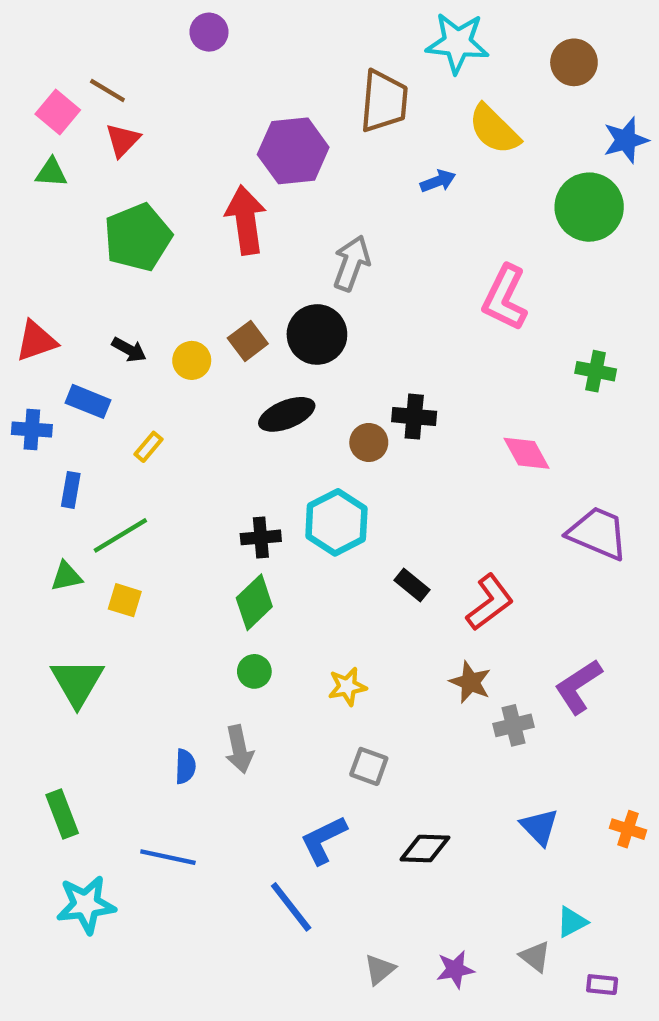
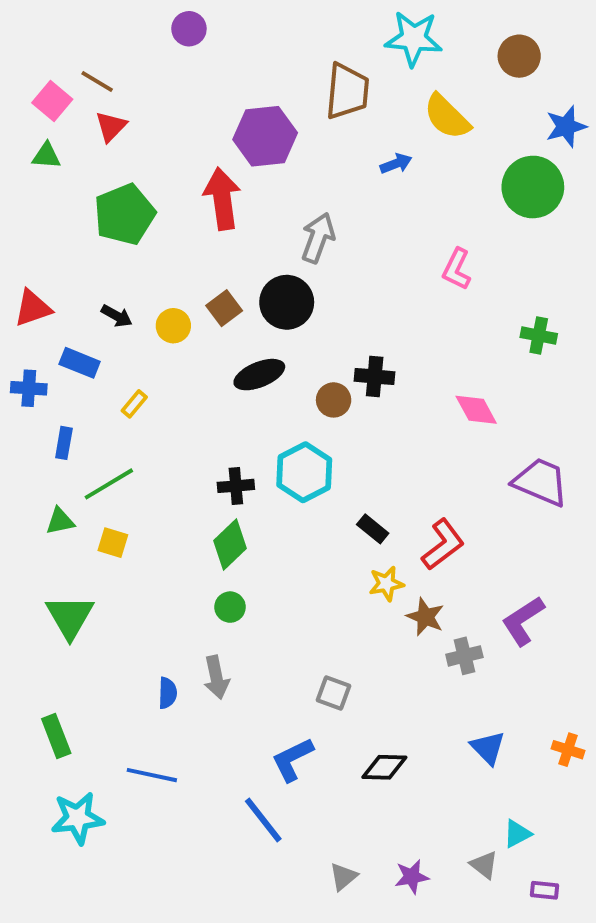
pink L-shape: (505, 298) -> (457, 269), size x0.7
yellow star: (347, 687) -> (386, 584), moved

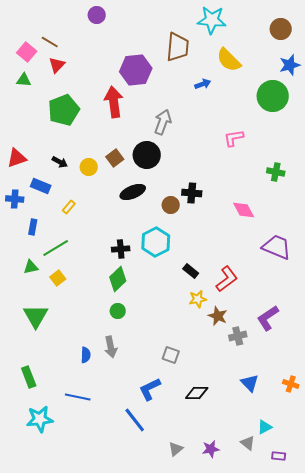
brown circle: (519, 56) -> (281, 29), moved
pink L-shape: (457, 269) -> (234, 138), turned 55
yellow square: (113, 543) -> (58, 278), turned 35

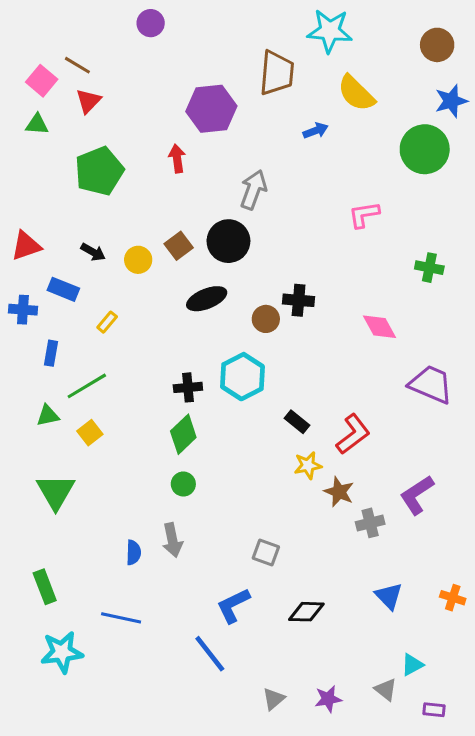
red arrow: (114, 102) -> (177, 159), size x0.6

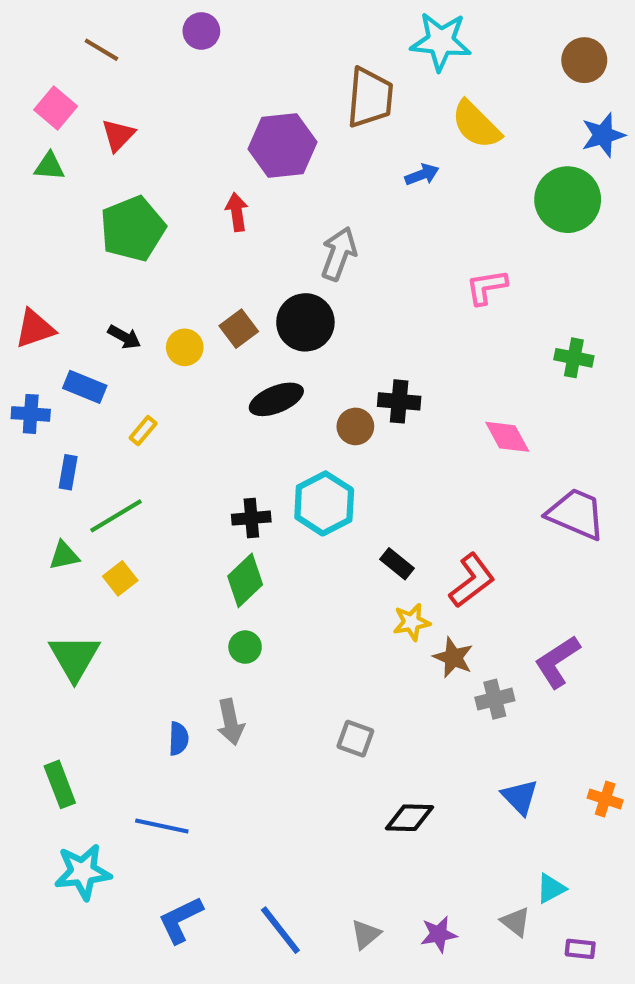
brown line: (77, 65) -> (101, 50), moved
blue L-shape: (233, 605) -> (181, 920), moved
blue line: (210, 654) -> (280, 930), moved

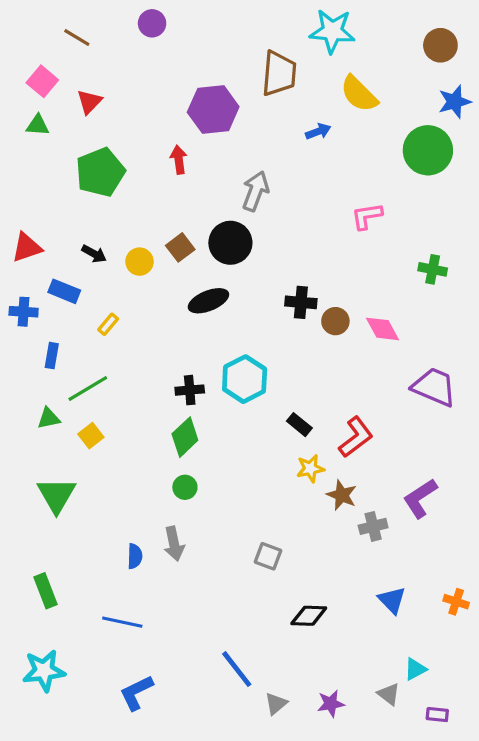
brown circle: (355, 426) -> (335, 321), moved
cyan star: (83, 872) -> (44, 671), moved
blue line: (280, 930) -> (237, 669), moved

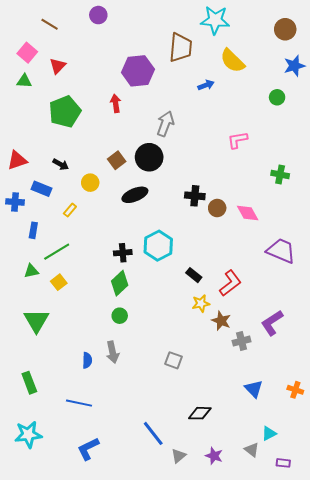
green circle: (428, 150) -> (277, 97), size x0.5
yellow circle: (139, 262) -> (90, 183), moved
black diamond: (309, 616) -> (200, 413), moved
purple star: (331, 704) -> (214, 456), turned 30

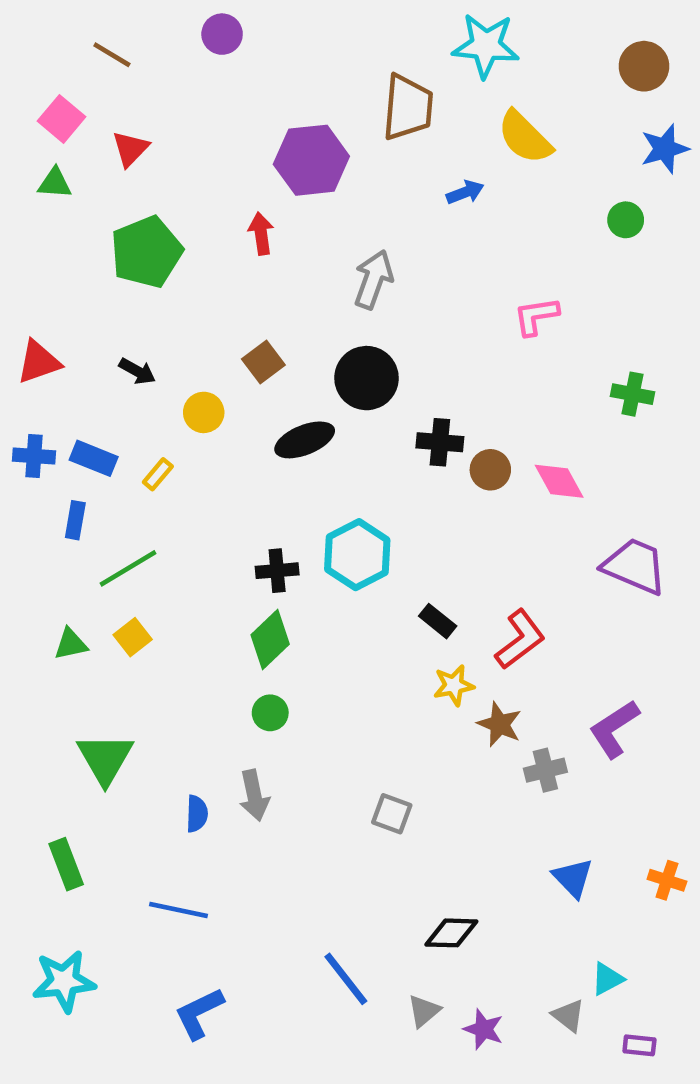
black circle: (149, 157) -> (367, 378), moved
blue rectangle: (41, 189) -> (94, 458), moved
green triangle: (31, 271) -> (71, 644), moved
green triangle: (36, 321) -> (105, 759), moved
gray triangle: (179, 456) -> (424, 1011), moved

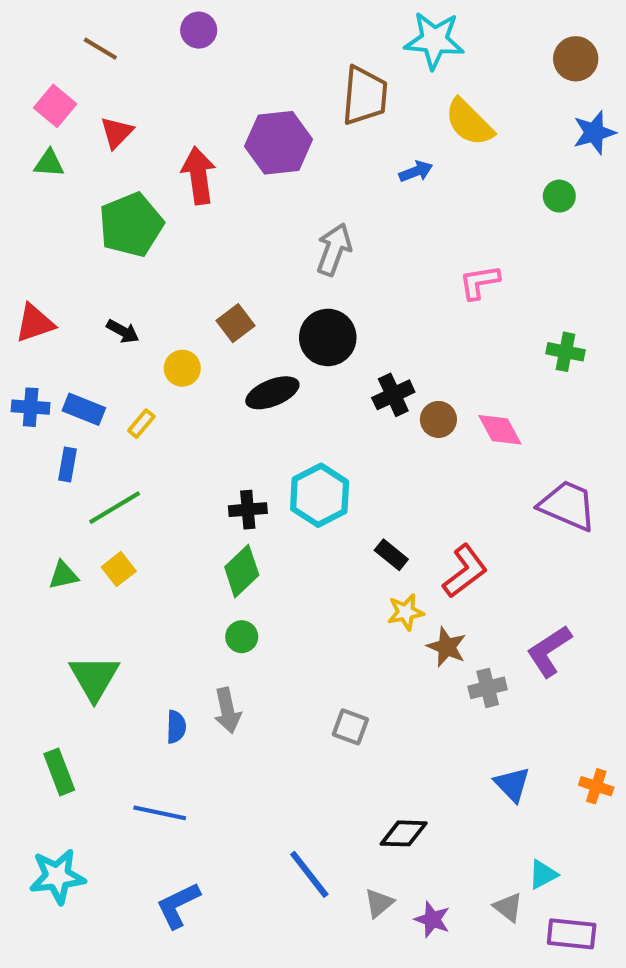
red arrow: (261, 234) -> (199, 176), moved, size x1.5
black cross: (440, 442) -> (393, 395), turned -30
purple rectangle: (639, 1045) -> (572, 934), size x1.6

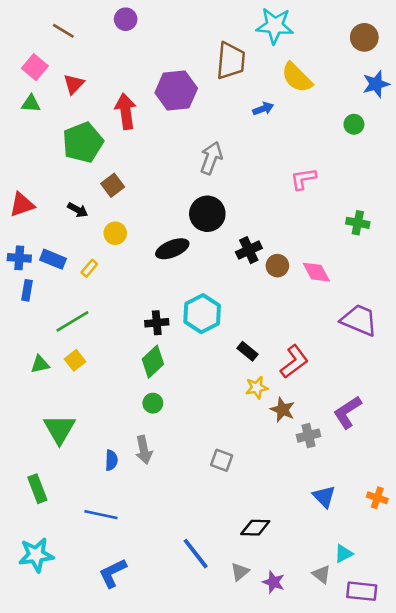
brown square: (236, 323) -> (113, 185), moved
blue rectangle: (67, 465) -> (27, 290), moved

